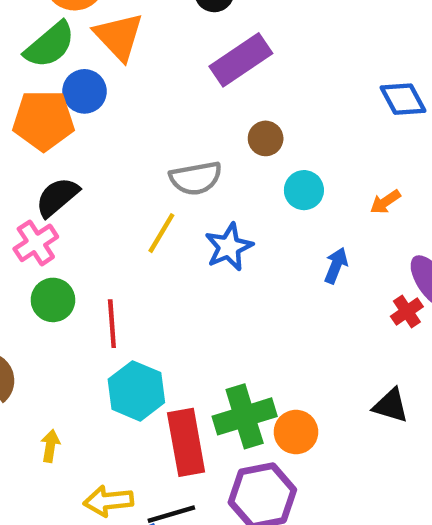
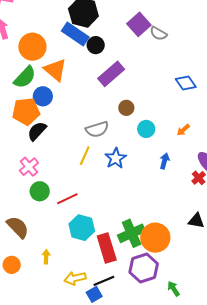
black semicircle: (57, 197) -> (37, 131), moved
red line: (112, 324) -> (67, 199), turned 75
orange circle: (296, 432) -> (155, 238), size x1.5

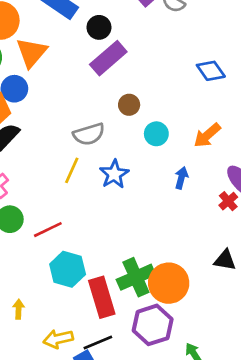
black circle: (96, 45) -> (99, 27), moved
orange triangle: (55, 70) -> (32, 53), turned 30
orange arrow: (183, 130) -> (207, 135), size x1.5

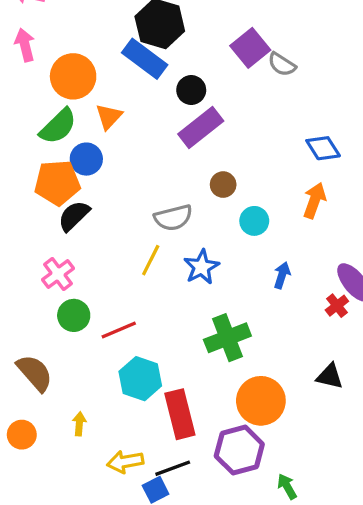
orange triangle: (32, 53) -> (109, 117), size x0.7
orange arrow: (207, 135) -> (314, 200), moved, turned 148
green cross: (136, 277) -> (227, 338), moved

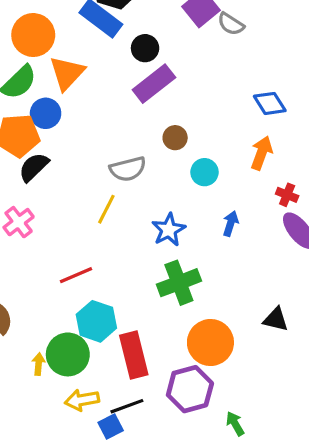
orange triangle: (109, 117) -> (67, 73), size x1.4
blue star: (201, 267) -> (169, 230), moved
red cross: (337, 306) -> (287, 195), moved, turned -30
green circle: (74, 315) -> (68, 354), moved, size x1.4

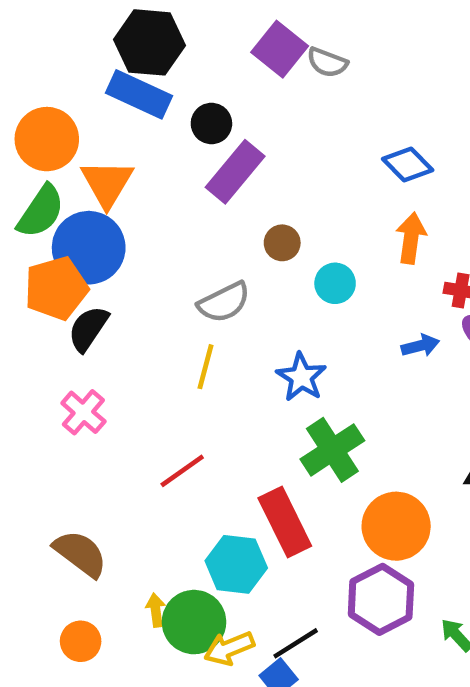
blue circle: (46, 113) -> (89, 248), size x1.6
blue arrow: (231, 224) -> (420, 346), moved, turned 70
cyan hexagon: (96, 321) -> (236, 564), moved
green circle: (68, 354) -> (194, 622), moved
red rectangle: (134, 355) -> (285, 522), moved

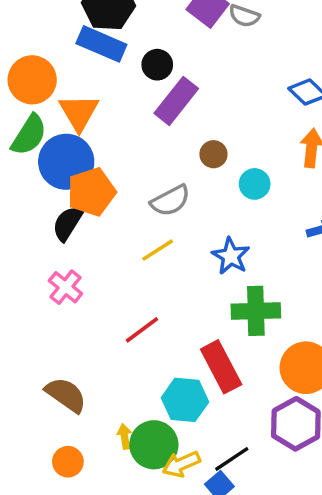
orange pentagon: (56, 288) -> (91, 192), moved
yellow line: (206, 367) -> (158, 250), turned 44
green cross: (332, 450) -> (256, 311), turned 33

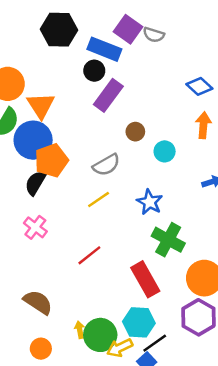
blue rectangle: (101, 44) -> (104, 49), moved
green cross: (256, 311) -> (168, 240), turned 32
cyan hexagon: (185, 400) -> (139, 322), moved

